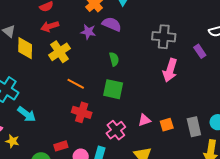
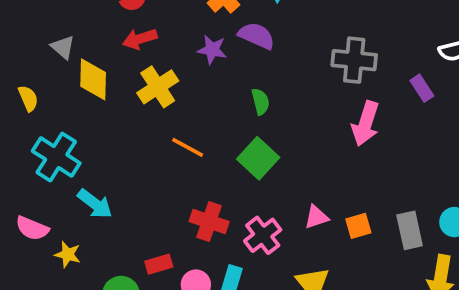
green square: (113, 89) -> (258, 158), turned 30
red cross: (82, 112) -> (209, 222), moved

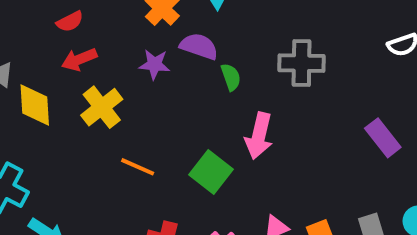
purple rectangle: (422, 88) -> (383, 138), moved, size x1.4
green semicircle: (260, 102) -> (231, 77), moved
pink arrow: (366, 124) -> (259, 136), moved

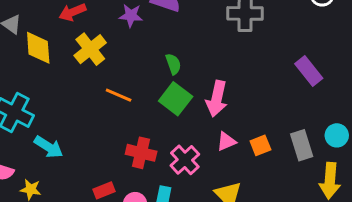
green semicircle: (231, 77) -> (173, 64), moved
pink arrow: (259, 136) -> (217, 99), moved

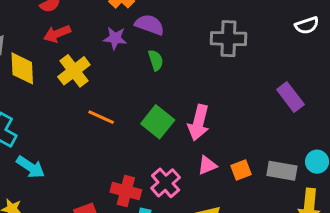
green semicircle: (173, 64) -> (156, 60), moved
gray rectangle: (302, 145) -> (282, 171), turned -64
red cross: (141, 153) -> (126, 191), moved

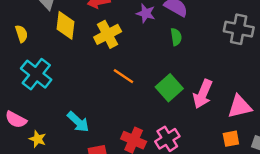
pink triangle: (207, 165) -> (240, 107), moved, size x1.5
cyan arrow: (31, 167) -> (78, 122), moved

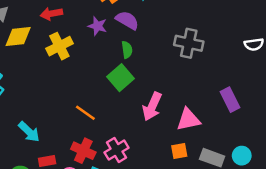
yellow diamond: (65, 25) -> (18, 36), turned 76
orange line: (123, 76) -> (85, 113), moved
green square: (169, 88) -> (120, 78), moved

